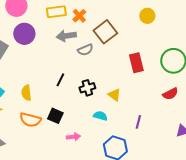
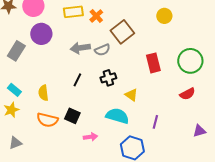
gray arrow: (66, 36) -> (80, 48), moved
black cross: (87, 88) -> (108, 78), moved
cyan semicircle: (100, 116) -> (117, 116), size x1.6

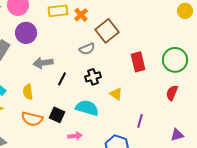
yellow circle: (164, 16) -> (185, 11), moved
gray arrow: (80, 48) -> (43, 63), moved
red semicircle: (187, 94) -> (172, 93), turned 140
cyan semicircle: (117, 116) -> (87, 108), moved
purple triangle: (199, 131) -> (177, 135), moved

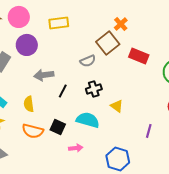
orange cross: (81, 15) -> (121, 24), moved
red rectangle: (138, 62) -> (139, 56), moved, turned -54
purple line: (140, 121) -> (149, 131), moved

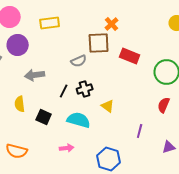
brown square: (108, 43) -> (99, 43), turned 35
black line: (63, 91) -> (64, 91), moved
black square: (58, 127) -> (44, 117), moved
orange semicircle: (33, 131) -> (17, 151), moved

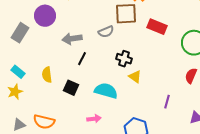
gray arrow: (35, 75) -> (72, 39), moved
black cross: (85, 89) -> (124, 59), moved, turned 35
black line: (64, 91) -> (82, 59), moved

